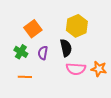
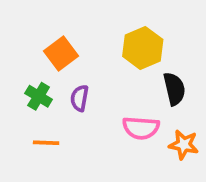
black semicircle: (66, 48) -> (174, 89), moved
orange star: (99, 69) -> (184, 145), moved

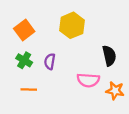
yellow hexagon: (143, 48) -> (72, 25), moved
orange square: (61, 54) -> (24, 30), moved

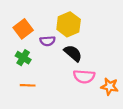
black semicircle: (109, 56) -> (73, 53), moved, turned -36
purple semicircle: (50, 61) -> (48, 41), moved, turned -104

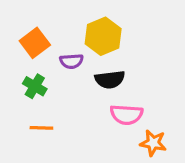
black semicircle: (73, 53) -> (110, 80), turned 132
orange star: (110, 86) -> (153, 143), moved

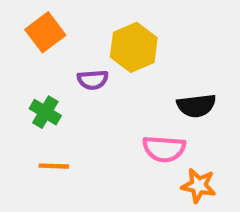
orange square: (35, 43) -> (45, 32), moved
black semicircle: (110, 80) -> (196, 106), moved

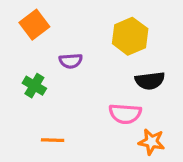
yellow hexagon: (134, 47) -> (130, 36), moved
orange line: (54, 166) -> (53, 140), moved

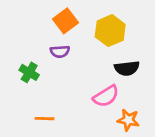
orange square: (34, 25) -> (65, 21), moved
pink semicircle: (125, 114) -> (106, 96), turned -36

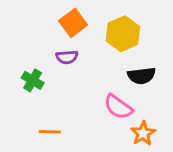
pink semicircle: (106, 96) -> (118, 107), turned 68
orange star: (128, 120) -> (143, 133), turned 30

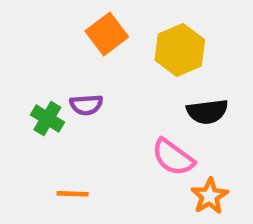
purple semicircle: (67, 57) -> (86, 105), moved

